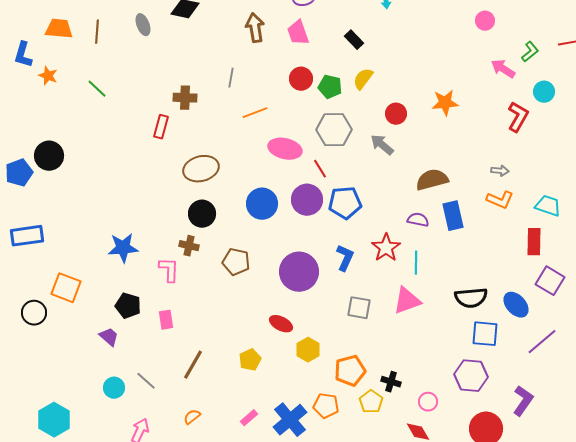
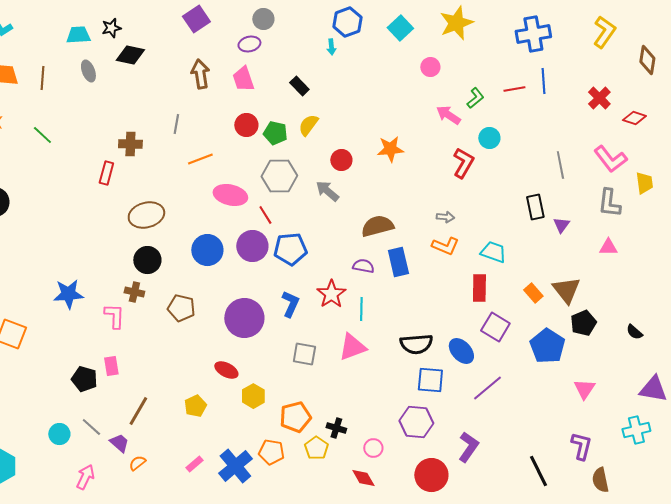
black pentagon: (128, 306) -> (84, 379), moved
purple trapezoid: (109, 337) -> (119, 443), moved

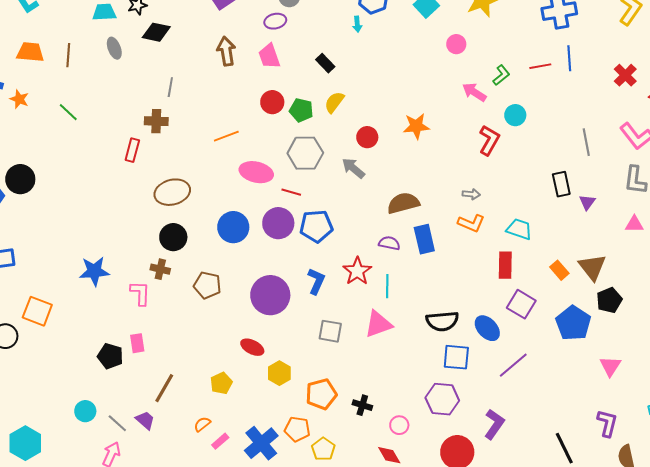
gray line: (176, 124) -> (170, 87), moved
red line: (265, 215) -> (291, 192), turned -42
gray line: (91, 427) -> (117, 423), moved
yellow pentagon: (316, 448) -> (323, 449), moved
orange semicircle: (137, 463) -> (202, 424), moved

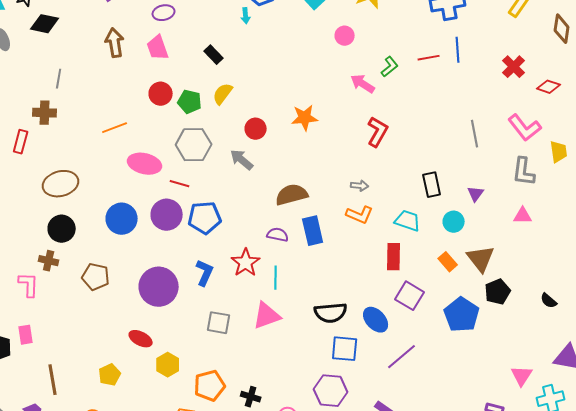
cyan circle: (515, 115) -> (454, 222), moved
black rectangle: (561, 184) -> (432, 185), moved
pink triangle: (610, 366) -> (522, 376), moved
brown line: (164, 388) -> (53, 380), turned -40

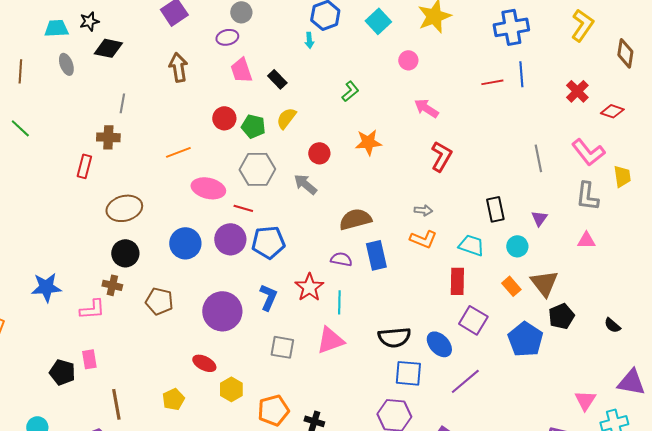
pink trapezoid: (158, 48) -> (241, 70), moved
green L-shape: (390, 67) -> (350, 91), moved
pink L-shape: (29, 285) -> (92, 309), turned 84

